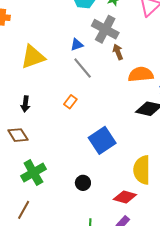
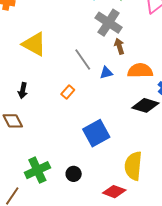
blue triangle: (77, 45) -> (106, 73), moved
yellow triangle: (33, 57) -> (34, 44), turned 44
green cross: (33, 173) -> (37, 170), moved

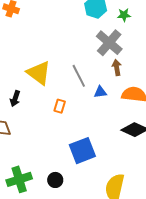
yellow triangle: (34, 44) -> (39, 73), moved
orange rectangle: (68, 92) -> (60, 106), turned -32
black circle: (74, 174) -> (55, 180), moved

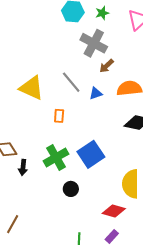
brown arrow: (117, 68) -> (106, 66), turned -112
black arrow: (15, 99) -> (23, 167), moved
green cross: (19, 179) -> (56, 157), moved

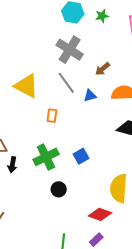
gray cross: (94, 43) -> (70, 50), moved
blue square: (91, 154) -> (81, 156), size x0.6

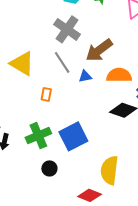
brown arrow: (103, 69) -> (99, 50), size x1.8
blue square: (81, 156) -> (73, 136), size x1.8

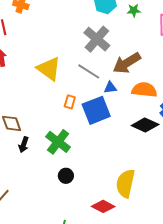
gray line: (62, 62) -> (89, 71), turned -30
green cross: (38, 136) -> (58, 142), turned -35
blue square: (73, 136) -> (96, 110), moved

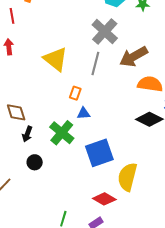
gray line: (89, 71) -> (95, 64), turned 70
blue triangle: (110, 88) -> (84, 113), moved
blue square: (96, 110) -> (99, 153), moved
black circle: (66, 176) -> (35, 162), moved

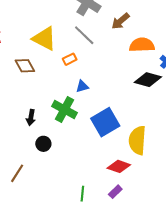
brown arrow: (134, 57) -> (120, 21), size x0.7
gray line: (95, 64) -> (84, 35), turned -50
orange rectangle: (75, 93) -> (70, 59), moved, turned 56
brown diamond: (16, 112) -> (25, 66), moved

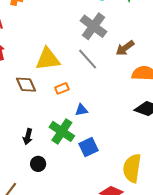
yellow triangle: (44, 39) -> (48, 59), turned -40
orange rectangle: (70, 59) -> (62, 88), moved
blue square: (105, 122) -> (89, 147), moved, size x0.7

